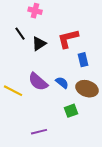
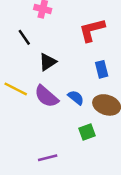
red L-shape: (68, 39) -> (92, 30), moved
black triangle: (39, 44) -> (48, 62), moved
yellow line: (13, 91) -> (16, 89), moved

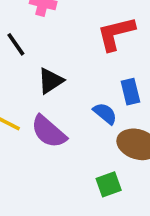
blue semicircle: (76, 98) -> (105, 113), moved

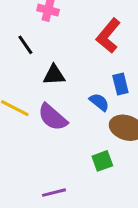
red L-shape: (116, 33) -> (108, 36), turned -36
black triangle: (50, 81) -> (54, 75), turned 30

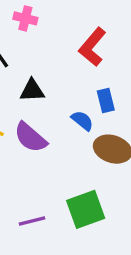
green square: (102, 161) -> (86, 209), moved, size x1.6

